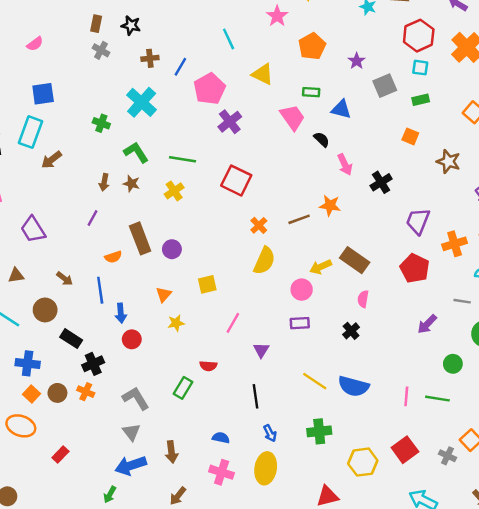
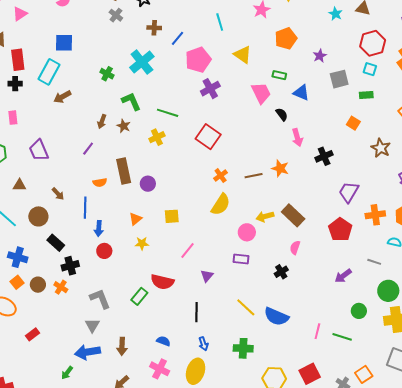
red semicircle: (208, 366) -> (162, 282), size x1.6

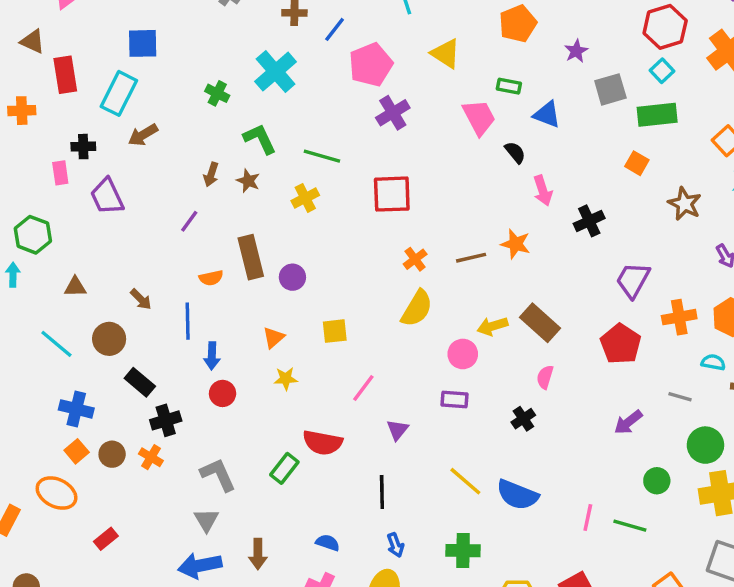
cyan square: (370, 69) -> (662, 71), turned 32
black cross: (15, 84) -> (83, 147), moved
green rectangle: (366, 95) -> (657, 115), size x1.6
red square: (208, 137) -> (392, 194), turned -35
purple trapezoid: (39, 150) -> (107, 196), moved

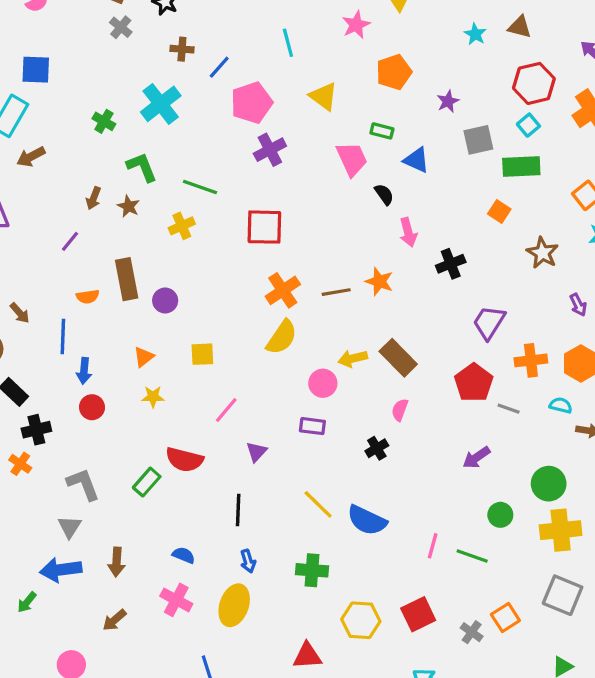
orange cross: (415, 259) -> (283, 290), size x1.5
gray line: (680, 397) -> (509, 409), moved

